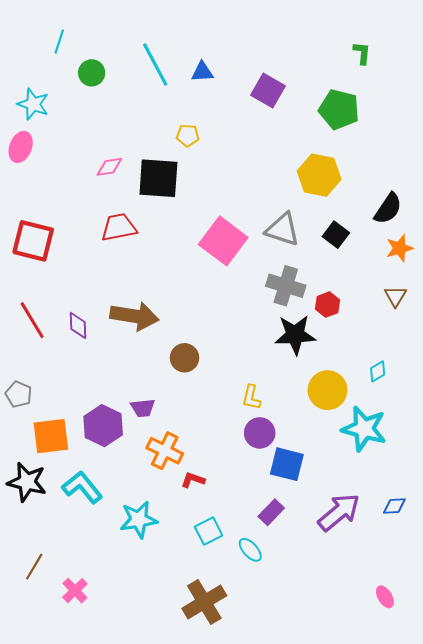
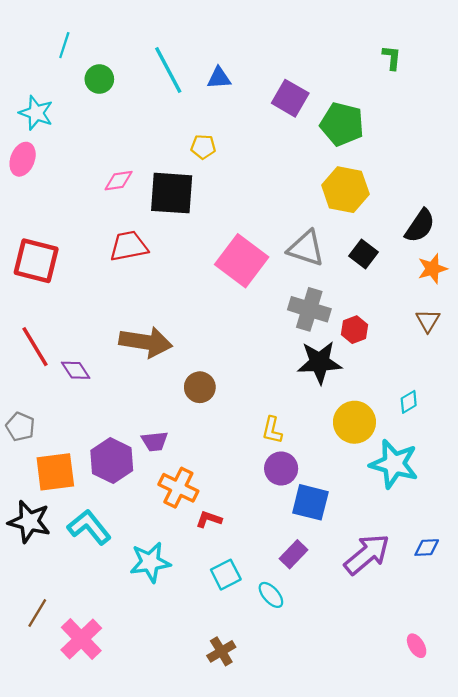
green pentagon: (339, 109) -> (342, 124), moved
purple diamond: (78, 325) -> (76, 370), moved, turned -32
pink cross: (75, 591) -> (81, 639), size x1.5
brown cross: (204, 602) -> (221, 651), size x0.6

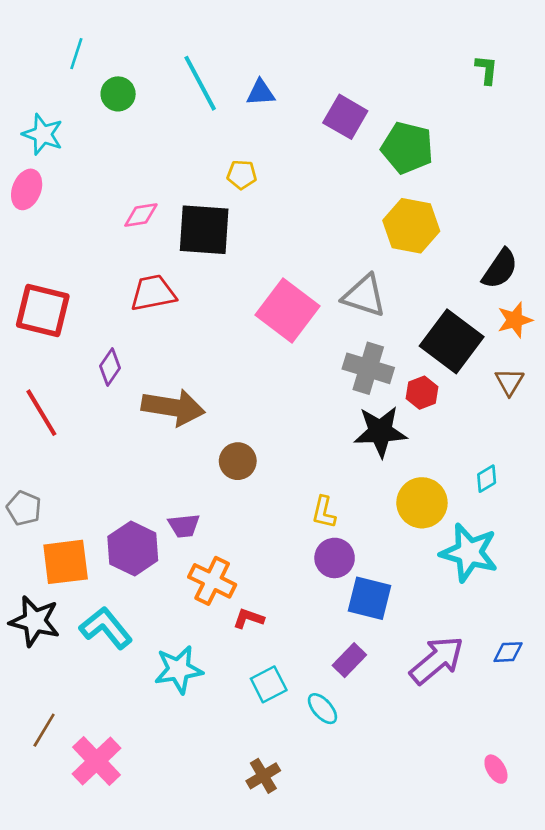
green L-shape: (392, 58) -> (487, 70), moved
black square: (364, 254) -> (452, 341), moved, size x1.8
purple diamond: (76, 370) -> (110, 367), moved, turned 68

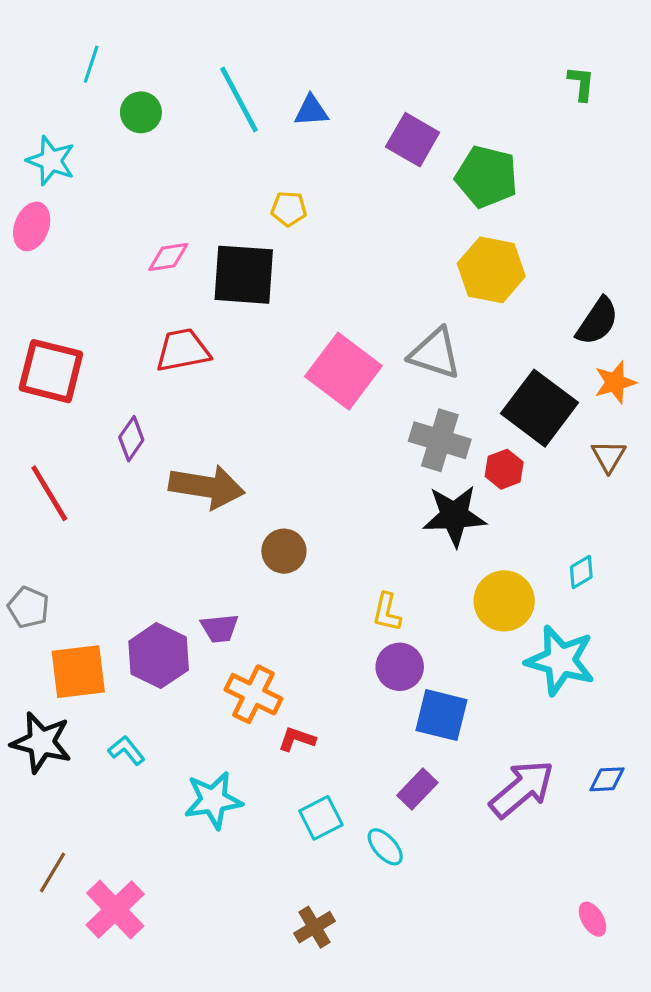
cyan L-shape: (106, 628) -> (126, 750), size x0.6

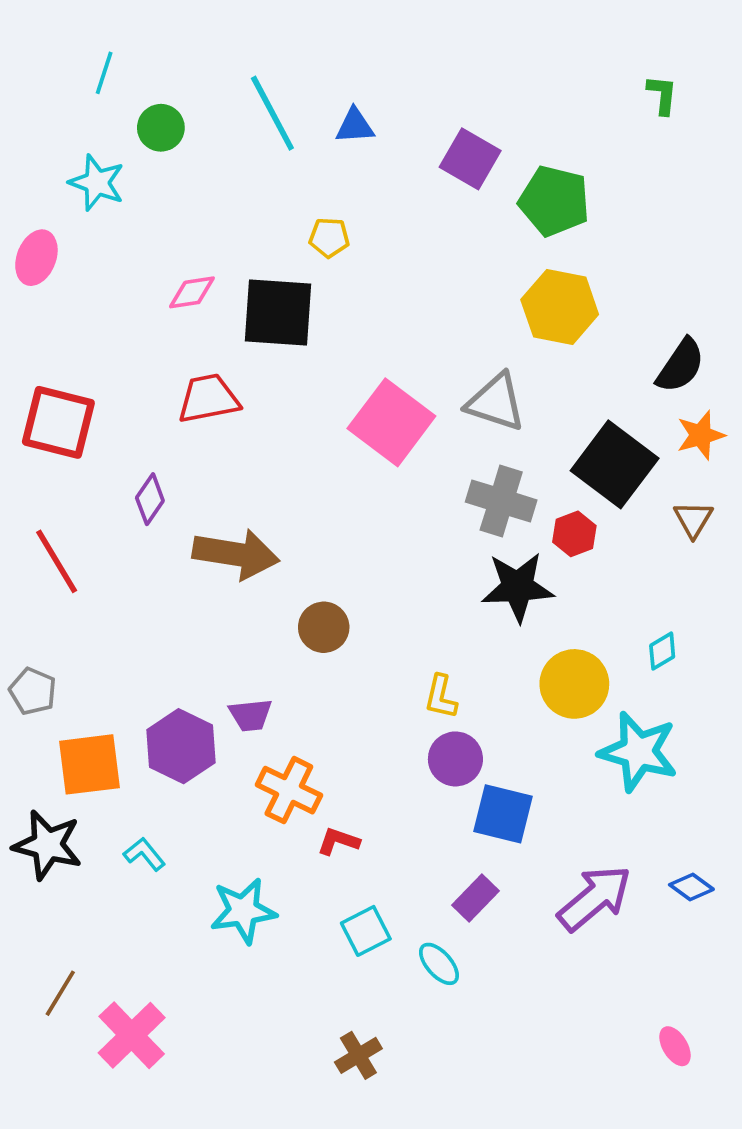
cyan star: (51, 161) -> (97, 183), moved
blue diamond: (607, 779) -> (691, 887), turned 39

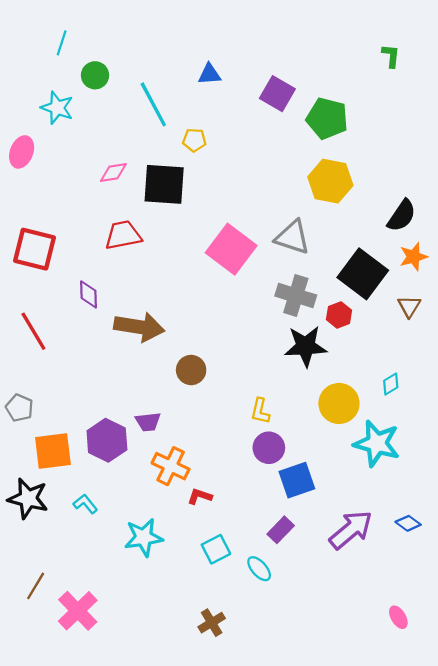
cyan line: (272, 113) -> (153, 104), moved
purple diamond: (150, 499) -> (89, 294), turned -36
blue square: (503, 814) -> (297, 480), turned -33

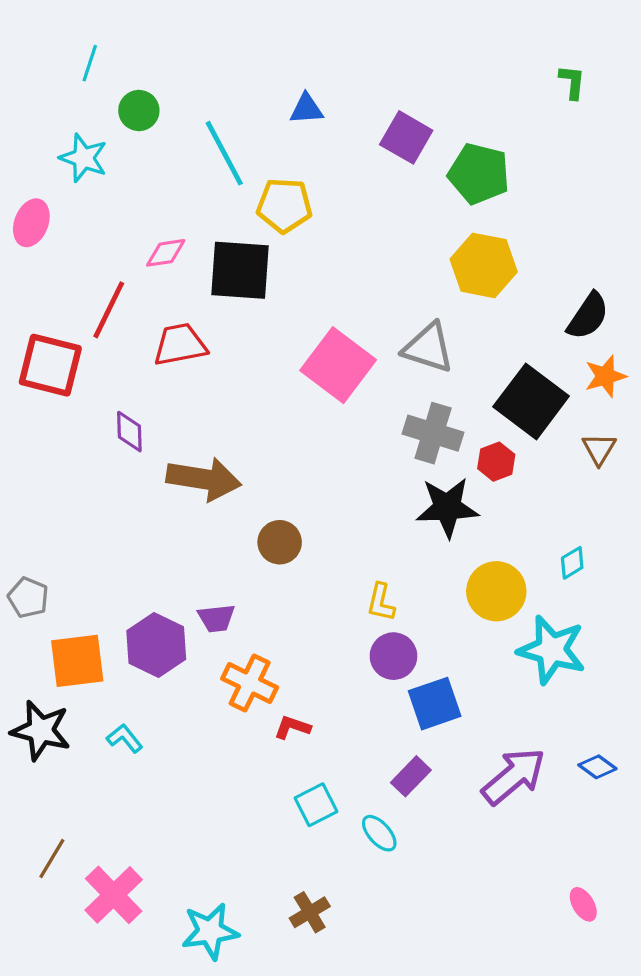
yellow pentagon: (194, 140) -> (284, 205), size x1.6
red line: (33, 331) -> (109, 310), moved, turned 57
cyan star: (144, 537) -> (210, 931), moved

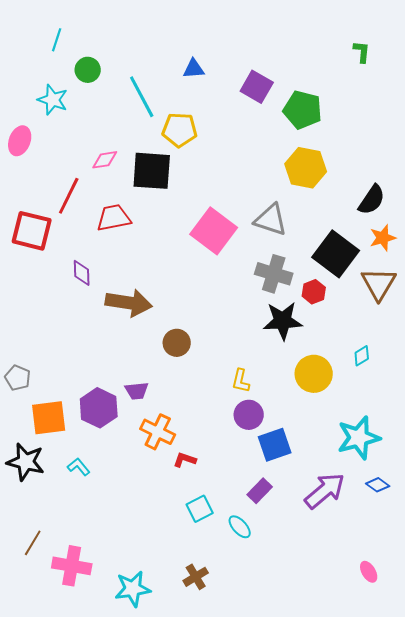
brown triangle: (599, 449) -> (379, 284), size x1.6
cyan star: (552, 650) -> (359, 438), moved, turned -30
pink cross: (114, 895) -> (72, 566), turned -36

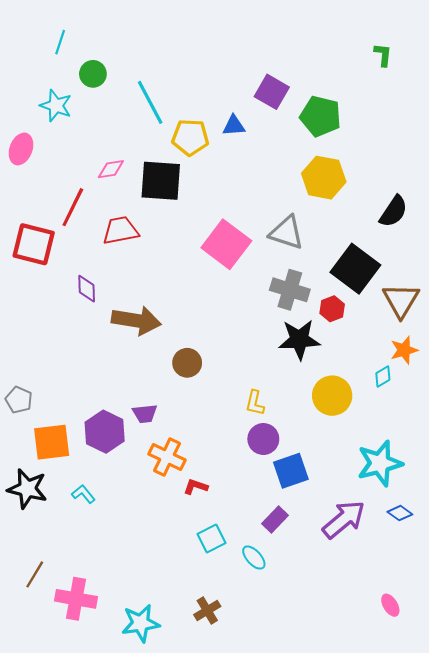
blue triangle: (194, 69) -> (234, 126), moved
orange star: (383, 238) -> (404, 350), moved

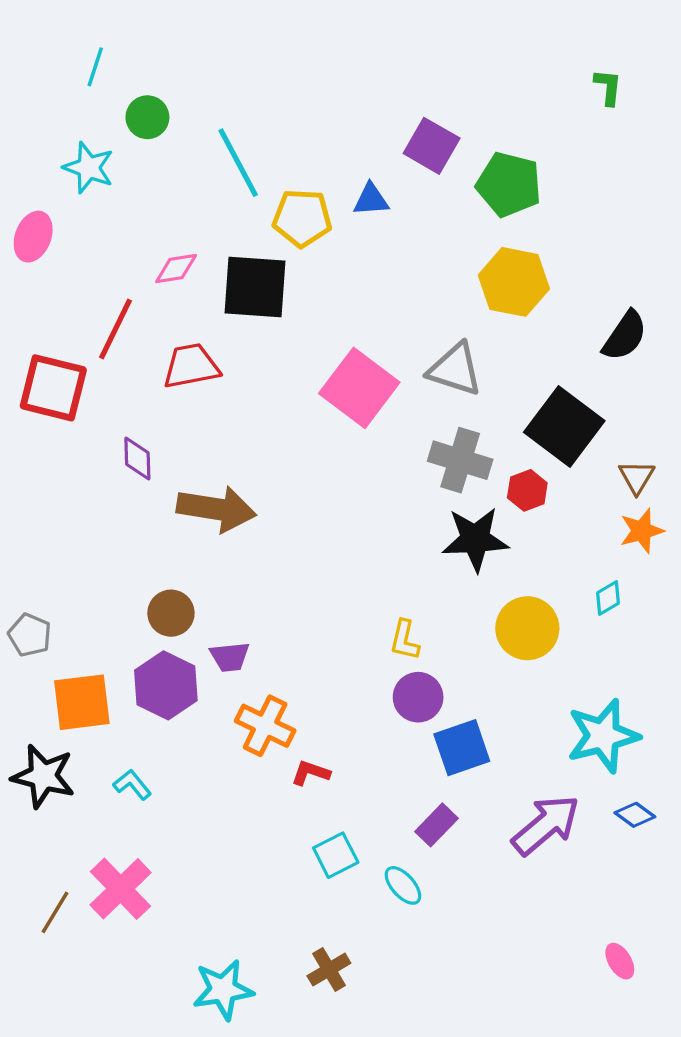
brown triangle: (401, 300) -> (637, 477), size x0.6
orange star: (404, 350) -> (642, 531), moved
brown circle: (187, 363) -> (171, 613), moved
pink cross: (76, 599) -> (121, 889), moved, turned 36

